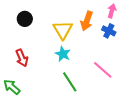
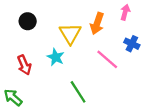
blue cross: (109, 31) -> (132, 44), moved
cyan star: (63, 54) -> (56, 57), moved
pink line: (103, 70) -> (107, 59), moved

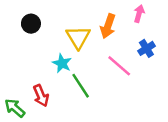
blue cross: (132, 44) -> (146, 48), turned 32
red arrow: (24, 65) -> (41, 96), moved
green line: (78, 92) -> (81, 86), moved

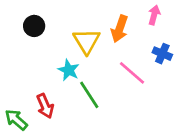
blue cross: (146, 48) -> (162, 54), turned -35

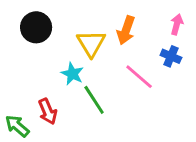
pink arrow: (154, 15) -> (177, 24), moved
black circle: (34, 26) -> (36, 27), size x1.4

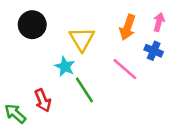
orange arrow: (126, 30) -> (128, 27), moved

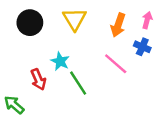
yellow triangle: (82, 39) -> (75, 19), moved
red arrow: (43, 100) -> (38, 79), moved

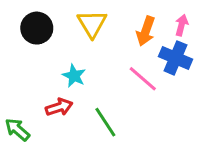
blue cross: (142, 47) -> (176, 58), size x1.5
red arrow: (38, 79) -> (59, 107), moved, turned -85
green line: (78, 83) -> (105, 122), moved

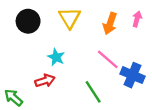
blue cross: (176, 58) -> (132, 75), moved
green line: (105, 122) -> (93, 92), moved

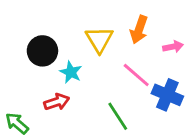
yellow triangle: (70, 18) -> (99, 40), moved
pink arrow: (137, 19) -> (173, 47), moved, turned 64
black circle: (28, 21) -> (42, 51), moved

